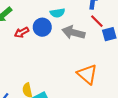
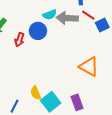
red arrow: (22, 32) -> (20, 40), turned -32
gray arrow: (73, 33) -> (67, 18), moved

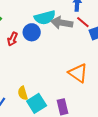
cyan semicircle: (50, 15) -> (45, 18), size x1.5

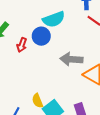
gray arrow: (62, 23) -> (71, 59), moved

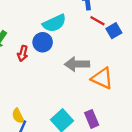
yellow semicircle: (37, 101) -> (18, 116), moved

